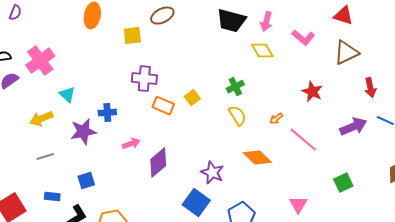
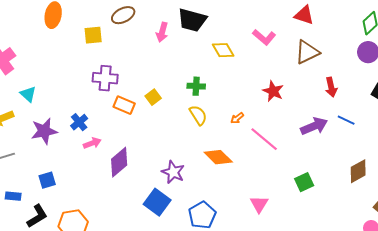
pink arrow: (266, 22) -> (162, 32), moved
green cross: (235, 87) -> (196, 86), turned 30
blue cross: (107, 113) -> (79, 122), moved, turned -36

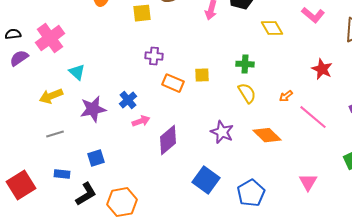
purple cross: (105, 78) -> (154, 56), size x0.7
yellow square: (153, 97) -> (202, 75), turned 35
purple star: (173, 172) -> (222, 132), moved

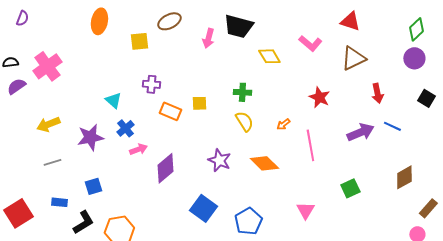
cyan triangle: (77, 72) -> (113, 100), moved
pink line: (313, 117) -> (310, 145), turned 40

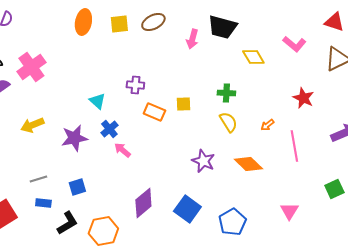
yellow square: (139, 41) -> (119, 24), moved
pink arrow: (138, 149) -> (122, 150), turned -120
gray line: (52, 162) -> (38, 179), moved
purple diamond: (165, 168) -> (143, 203), moved

